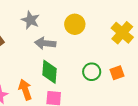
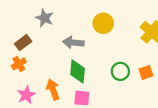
gray star: (30, 20) -> (44, 18), moved

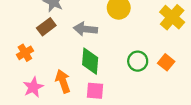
brown rectangle: (23, 43) -> (46, 27), moved
orange square: (146, 72) -> (166, 62), turned -32

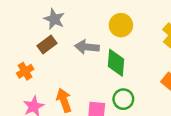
green diamond: (90, 61) -> (116, 63), moved
green circle: (138, 61) -> (123, 99), moved

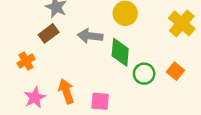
green circle: (123, 99) -> (144, 74), moved

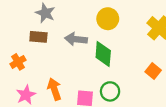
brown rectangle: (49, 33) -> (38, 37), turned 42
green circle: (144, 74) -> (110, 91), moved

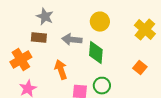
orange cross: (18, 62) -> (21, 60), size x1.5
orange arrow: (54, 89) -> (61, 70), moved

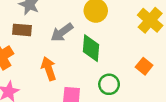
gray arrow: (72, 40) -> (62, 32), turned -42
green circle: (102, 86) -> (109, 84), moved

